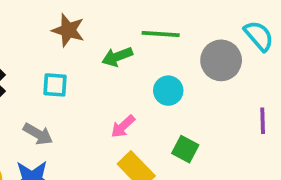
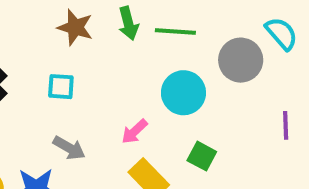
green arrow: (117, 57) -> (128, 23), moved, turned -84
cyan circle: (168, 91) -> (183, 93), size x1.4
gray arrow: (38, 134) -> (69, 148), moved

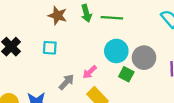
gray circle: (241, 60) -> (144, 58), moved
gray arrow: (69, 148) -> (66, 82), moved, turned -77
green square: (202, 156) -> (126, 74), moved

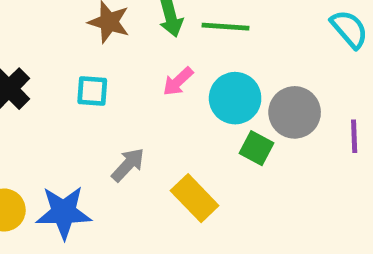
pink arrow: (90, 72) -> (178, 81), moved

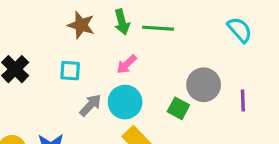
cyan circle: (235, 98) -> (125, 102), moved
gray arrow: (128, 165) -> (90, 105), moved

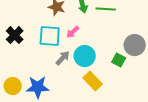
pink arrow: (127, 64) -> (73, 32), moved
cyan square: (70, 71) -> (50, 36), size x1.6

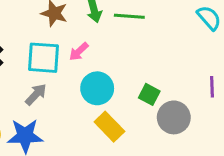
gray circle: (135, 45) -> (174, 117), moved
gray arrow: (63, 58) -> (36, 94), moved

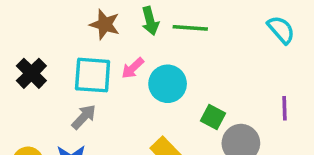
cyan circle: (97, 88) -> (168, 84), moved

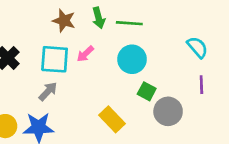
cyan semicircle: (281, 30) -> (197, 47), moved
cyan circle: (168, 84) -> (132, 59), moved

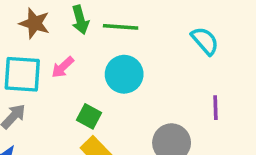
cyan semicircle: (197, 47) -> (205, 41), moved
green square: (147, 91) -> (89, 116), moved

